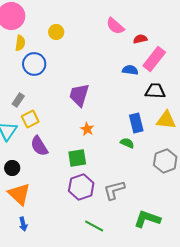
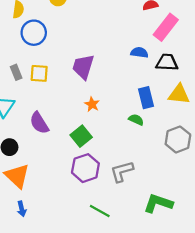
blue semicircle: (130, 70) -> (139, 52), moved
gray rectangle: (18, 100) -> (16, 72), turned -56
yellow square: (30, 119) -> (39, 73), moved, turned 30
green square: (77, 158) -> (81, 136), turned -30

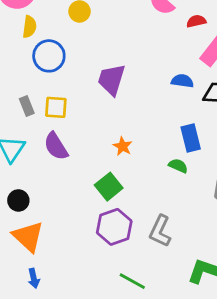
purple trapezoid: (83, 67) -> (111, 80), moved
purple semicircle: (39, 123) -> (56, 146), moved
gray L-shape: (122, 171) -> (160, 231), turned -50

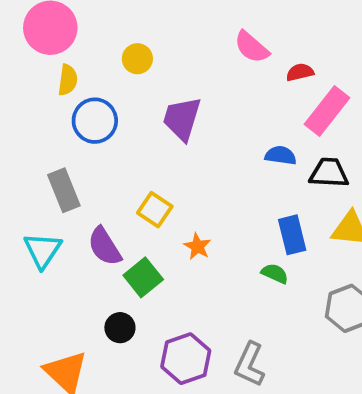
purple trapezoid: (111, 80) -> (182, 119), moved
gray rectangle: (27, 106) -> (64, 190), size x1.5
yellow square: (56, 107) -> (155, 210), moved, turned 30
green square: (109, 187) -> (143, 277), moved
black circle: (18, 200) -> (120, 328), moved

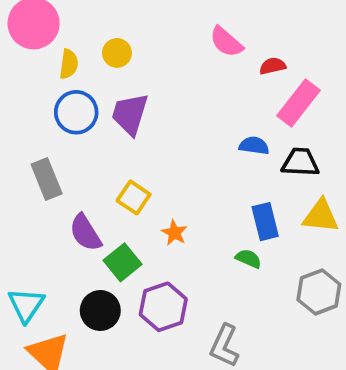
yellow semicircle: (68, 80) -> (69, 64), moved
purple trapezoid: (182, 119) -> (130, 114), moved
cyan triangle: (43, 250) -> (26, 305), moved
black circle: (120, 328) -> (100, 310), size x1.4
purple hexagon: (186, 359) -> (163, 307), moved

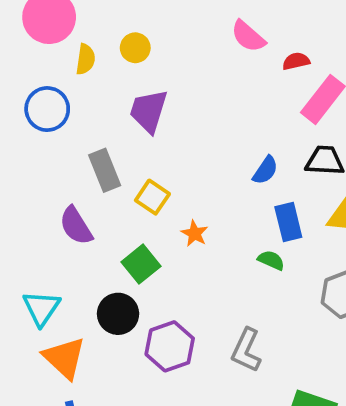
blue circle: (76, 112) -> (47, 109), moved
blue semicircle: (254, 146) -> (265, 170), moved, turned 116
gray rectangle: (47, 179) -> (105, 170), moved
purple semicircle: (85, 233) -> (76, 226), moved
purple hexagon: (163, 307) -> (170, 346), moved

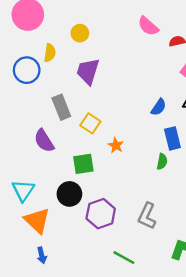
yellow semicircle: (85, 59) -> (50, 53), moved
green semicircle: (271, 260) -> (162, 162), turned 77
green square: (141, 264) -> (83, 164), turned 30

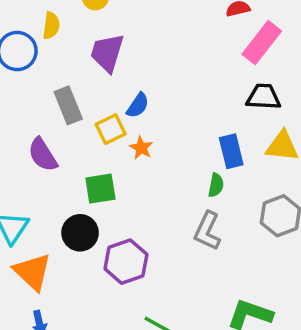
blue semicircle: (159, 107) -> (138, 105), moved
yellow square: (90, 123) -> (111, 129), turned 30
orange star: (116, 145) -> (141, 148), moved
gray L-shape: (147, 216) -> (207, 231), moved

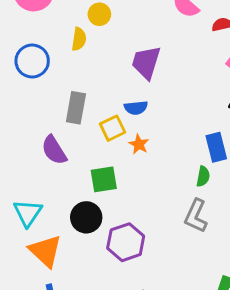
yellow semicircle: (51, 26) -> (79, 39), moved
purple trapezoid: (107, 53) -> (146, 62), moved
gray rectangle: (68, 105) -> (76, 108), turned 32
blue semicircle: (138, 105) -> (136, 108), turned 50

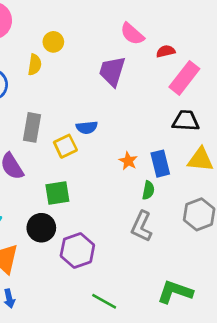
purple trapezoid: (146, 62) -> (112, 71), moved
orange star: (139, 144) -> (128, 161), moved

